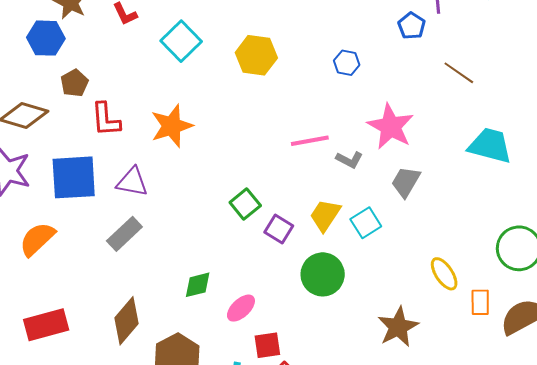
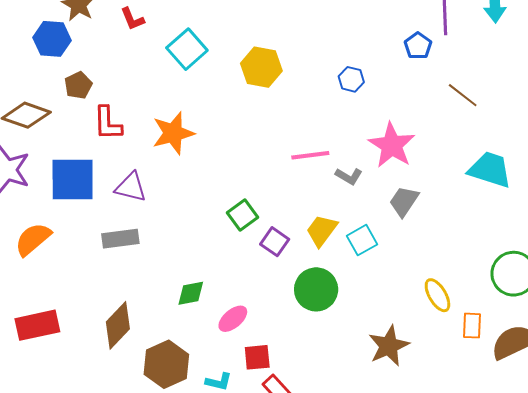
gray rectangle: (124, 234) -> (120, 239), turned 33

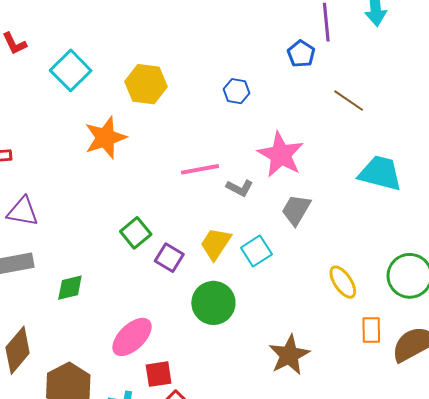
orange star: (173, 133) -> (105, 138), moved
green diamond: (191, 293) -> (70, 288), moved
yellow ellipse: (437, 295) -> (343, 282), moved
pink ellipse: (233, 319) -> (132, 337), size x1.4

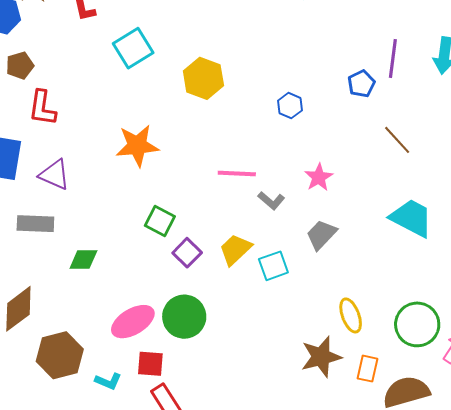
orange star: (105, 138) -> (137, 146), moved
pink star: (281, 155) -> (319, 177), size x0.6
green square: (136, 233) -> (160, 221), turned -36
green circle: (213, 303) -> (184, 317), moved
brown star: (289, 355) -> (321, 357), moved

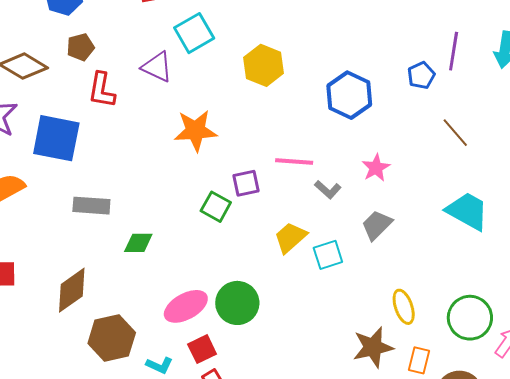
blue hexagon: (290, 106) -> (349, 95), size x1.8
purple triangle: (54, 175) -> (157, 67), moved
purple square: (187, 253) -> (246, 183), moved, turned 32
red square: (150, 364) -> (202, 349), turned -32

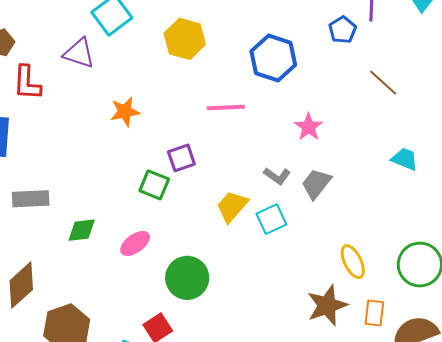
orange star: (195, 131) -> (125, 112), size x0.7
pink line: (294, 161) -> (226, 108), moved
gray L-shape: (328, 190) -> (277, 176), moved
cyan trapezoid: (467, 211) -> (405, 159), size x0.6
pink ellipse: (186, 306) -> (135, 243), moved, size x0.7

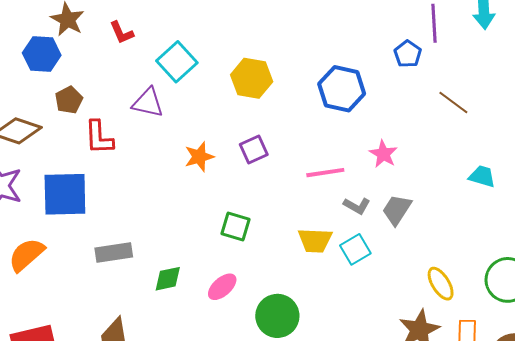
pink line: (226, 108) -> (325, 173), moved
purple square: (181, 158) -> (254, 150), moved
yellow trapezoid: (232, 206) -> (315, 240), turned -123

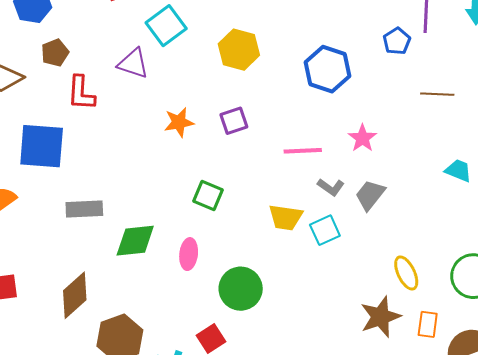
brown line: (453, 102) -> (437, 94), turned -40
green diamond: (168, 279) -> (135, 241), size x1.4
pink ellipse: (222, 287) -> (189, 254), turned -48

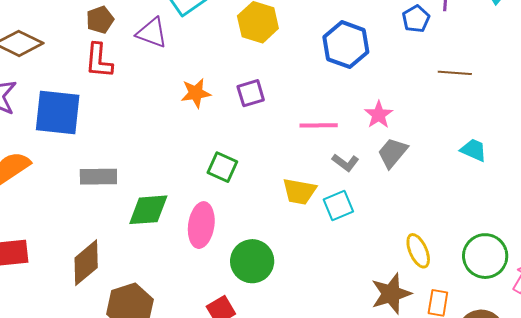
brown pentagon: (55, 53) -> (100, 20), moved
gray trapezoid: (370, 195) -> (393, 153), moved
pink ellipse: (189, 254) -> (201, 225), size x1.4

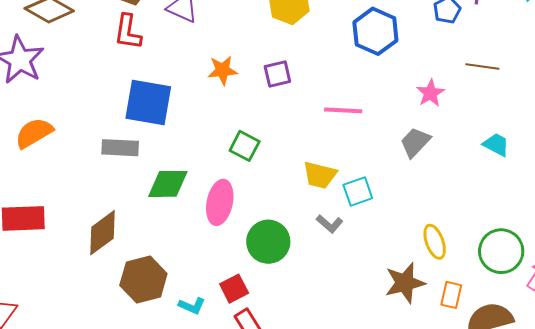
blue square: (58, 113) -> (148, 102), moved
pink star: (379, 115) -> (430, 93), moved
gray L-shape: (345, 163) -> (330, 224), moved

